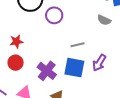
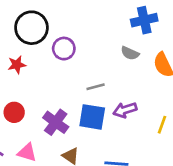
red star: (16, 42) -> (17, 65), moved
purple arrow: (99, 63) -> (125, 110), turned 42

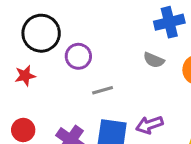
gray line: (96, 87) -> (103, 90), moved

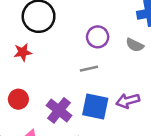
purple circle: (78, 56) -> (98, 37), moved

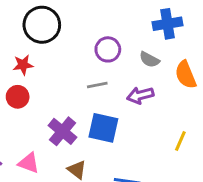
red circle: (18, 99) -> (18, 97), moved
purple arrow: (128, 101) -> (140, 95), moved

